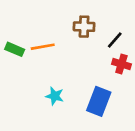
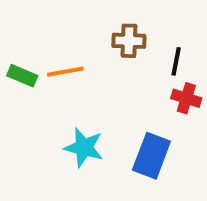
black line: (115, 40) -> (176, 61), turned -30
cyan star: (55, 96) -> (84, 147), size x1.4

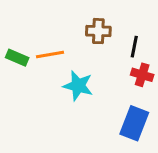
cyan star: (84, 147) -> (78, 86), moved
blue rectangle: (151, 156) -> (134, 123), moved

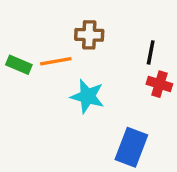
brown cross: (98, 31) -> (89, 35), moved
blue rectangle: (134, 123) -> (131, 147), moved

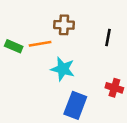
red cross: (159, 84) -> (114, 88), moved
blue rectangle: (131, 147) -> (75, 105), moved

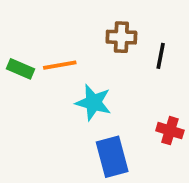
brown cross: (64, 25) -> (121, 37), moved
blue rectangle: (75, 105) -> (112, 157), turned -36

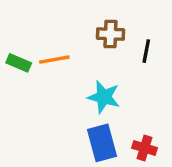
cyan star: (93, 103) -> (104, 97), moved
red cross: (170, 131) -> (145, 148), moved

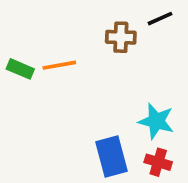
black line: (146, 51) -> (160, 19), moved, turned 55
cyan star: (104, 97) -> (156, 121), moved

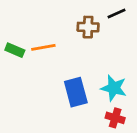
blue rectangle: (112, 157) -> (76, 92), moved

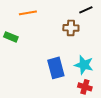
brown cross: (88, 27) -> (71, 28), moved
orange line: (43, 47) -> (28, 13), moved

